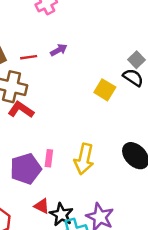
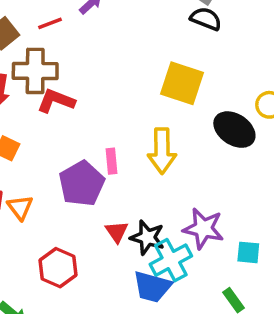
yellow square: (105, 90) -> (182, 83), moved, size x1.4
red triangle: (42, 206) -> (117, 232), turned 42

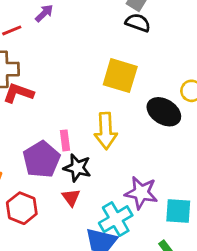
black star: (147, 238) -> (77, 168), moved
cyan square: (248, 252) -> (178, 211), size x1.4
red hexagon: (58, 268) -> (22, 208), moved

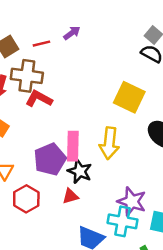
pink rectangle: (65, 140) -> (73, 146), size x1.6
red triangle: (71, 197) -> (70, 196), turned 42
cyan cross: (116, 219) -> (122, 221), moved, turned 32

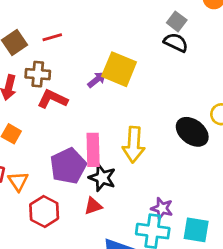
purple arrow: (72, 33) -> (97, 80), moved
brown cross: (27, 76) -> (38, 74), size x0.7
yellow square: (129, 97) -> (119, 69), moved
purple star: (132, 201) -> (162, 208), size x0.7

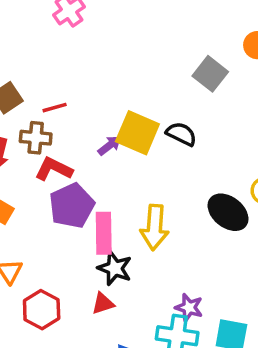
gray square: (177, 21) -> (210, 74), size x1.4
red line: (52, 37) -> (55, 108), moved
black semicircle: (176, 42) -> (181, 134), moved
purple pentagon: (68, 166) -> (72, 206), moved

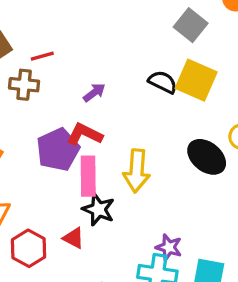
yellow square: (137, 133) -> (196, 80), moved
red L-shape: (54, 169) -> (85, 134), moved
red triangle: (103, 303) -> (74, 238), moved, turned 45

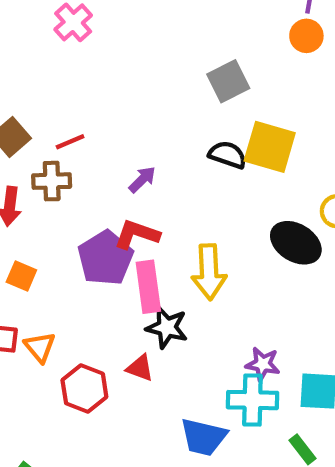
gray square: (191, 25) -> (228, 81), moved, turned 32

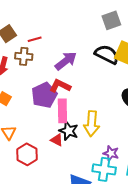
black semicircle: (228, 155) -> (107, 54), size x1.4
purple arrow: (142, 179) -> (66, 61), size x1.6
yellow arrow: (209, 272) -> (92, 124), moved
red triangle: (140, 368) -> (57, 140), moved

